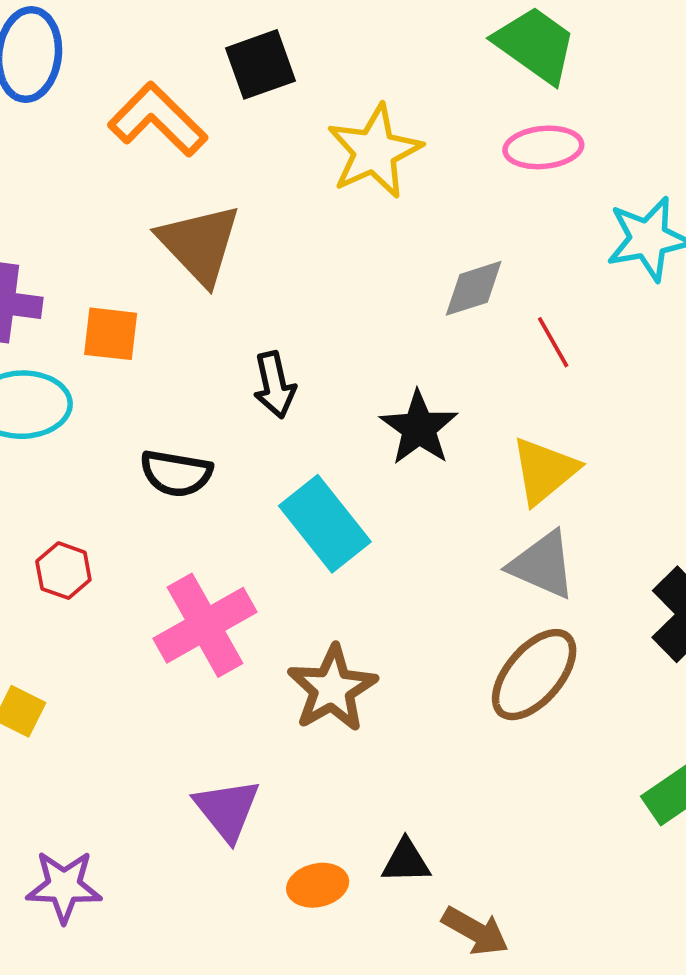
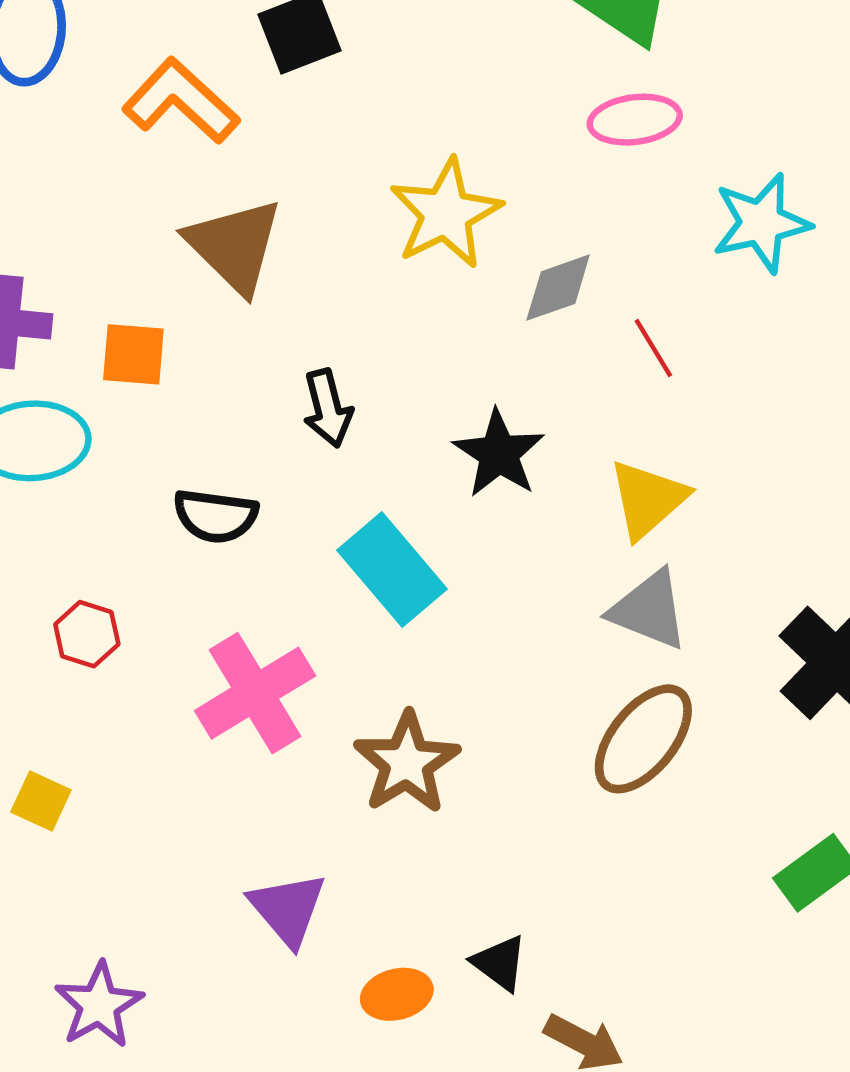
yellow star: (374, 151) -> (446, 214), moved
black triangle: (406, 861) -> (500, 963), turned 40
purple star: (64, 886) -> (99, 1005), turned -30

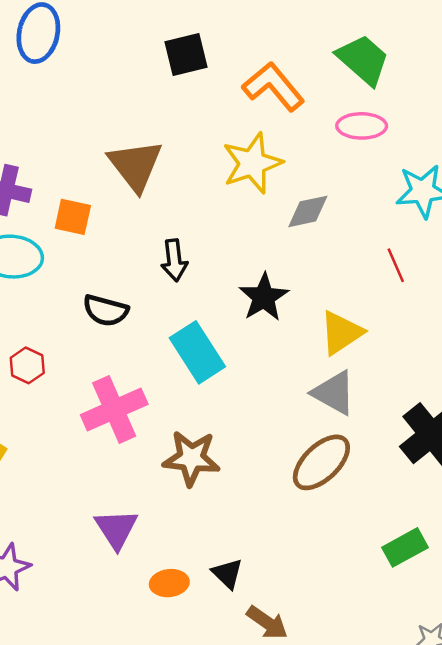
orange L-shape: (181, 101) -> (273, 87), moved
red line: (653, 348) -> (396, 265), moved
brown star: (407, 763) -> (191, 458), turned 30

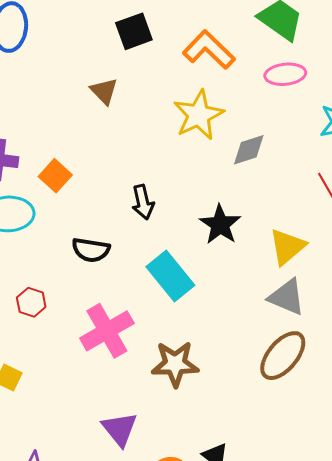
brown triangle: (135, 165) -> (104, 91), moved, size x0.6
orange square: (73, 217) -> (55, 176), turned 36

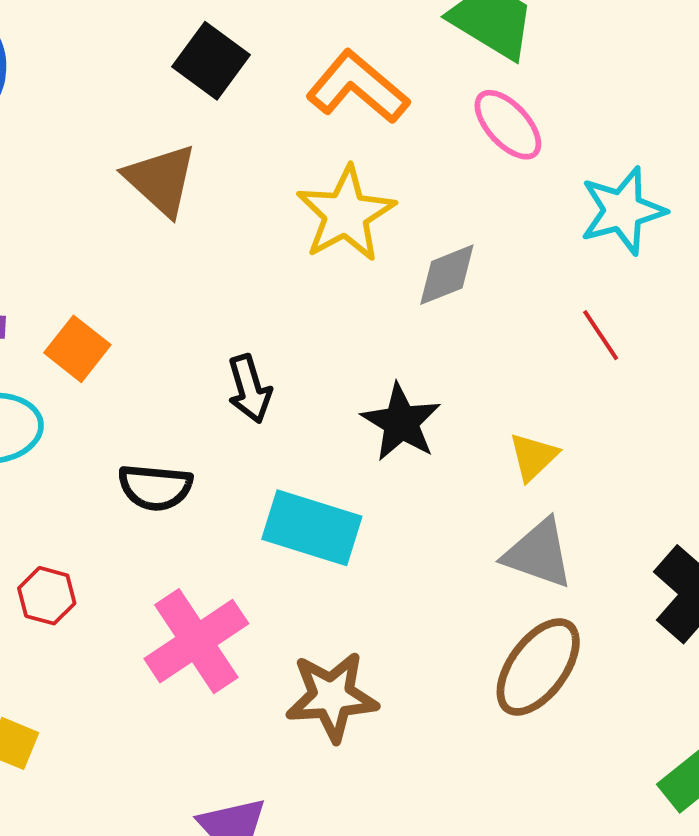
black square: (134, 31) -> (211, 61), turned -30
pink ellipse: (285, 74) -> (508, 125), turned 57
brown triangle: (104, 91) -> (161, 180), size x1.4
yellow triangle: (287, 247) -> (533, 457), size x0.7
cyan rectangle: (170, 276) -> (312, 528), turned -30

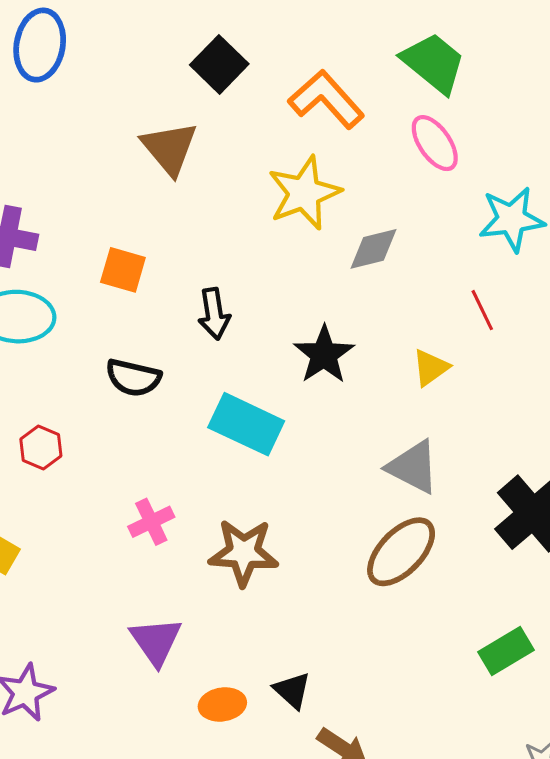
orange square: (77, 349) -> (123, 270), moved, turned -30
yellow triangle: (533, 457) -> (431, 368), moved
pink cross: (196, 641) -> (151, 522), moved, size x0.6

